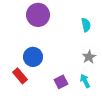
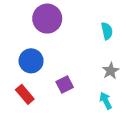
blue circle: (33, 57) -> (31, 61), moved
purple square: (61, 82) -> (65, 84), moved

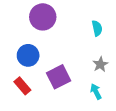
purple square: (65, 84) -> (59, 77), size x1.5

